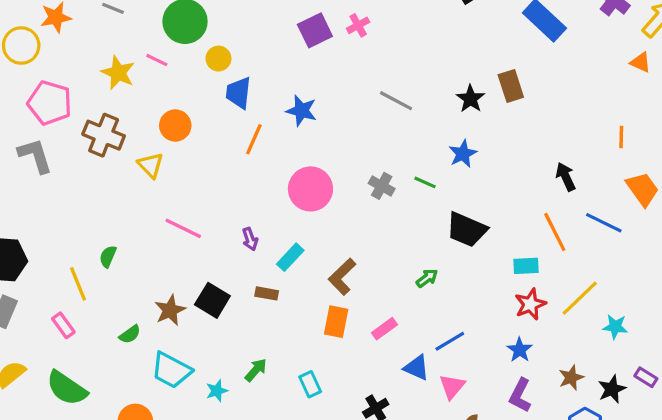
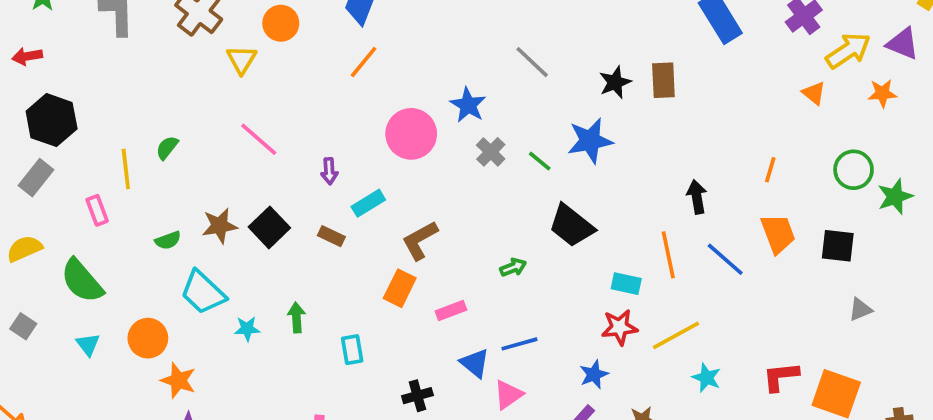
blue star: (301, 111) -> (468, 105), moved
blue star: (463, 154) -> (590, 141), size x1.4
green arrow: (256, 370) -> (296, 318), turned -60

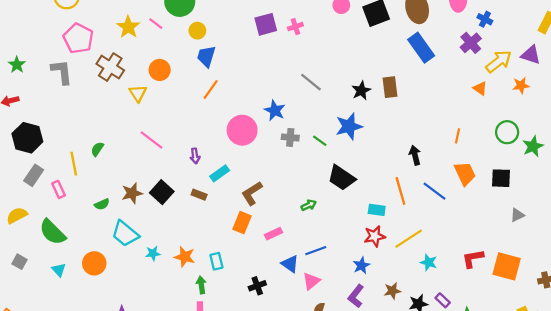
gray cross: (491, 152) -> (290, 137), turned -35
gray rectangle: (36, 178) -> (34, 175), moved
green arrow: (296, 318) -> (201, 285), moved
orange star: (178, 380) -> (185, 257), moved

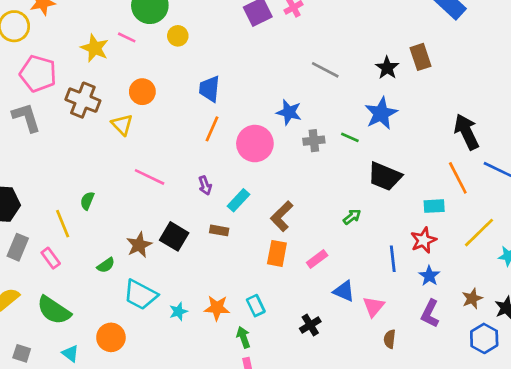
blue trapezoid: (206, 56) -> (209, 89), moved
orange line: (211, 89) -> (212, 129), moved
black arrow: (415, 155) -> (467, 132), size x1.5
red star: (375, 236) -> (423, 240), moved
blue line: (316, 251) -> (393, 259), moved, turned -65

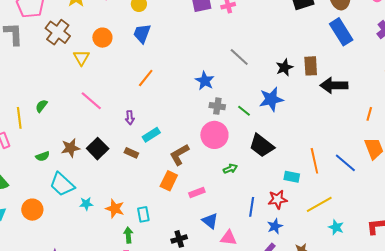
blue trapezoid: (209, 89) -> (142, 33), moved
black arrow: (467, 132) -> (334, 85), moved, turned -80
pink circle: (255, 144) -> (214, 135), moved
pink triangle: (374, 307) -> (229, 238), turned 42

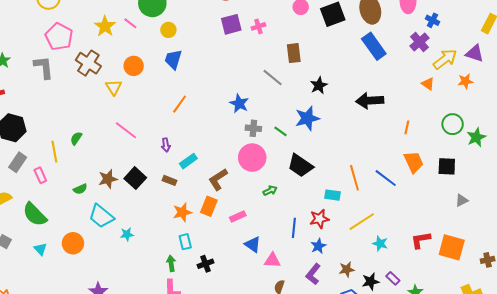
brown rectangle: (311, 66) -> (294, 53), moved
orange star: (115, 209) -> (182, 212), moved, turned -30
black cross: (179, 239) -> (205, 264), moved

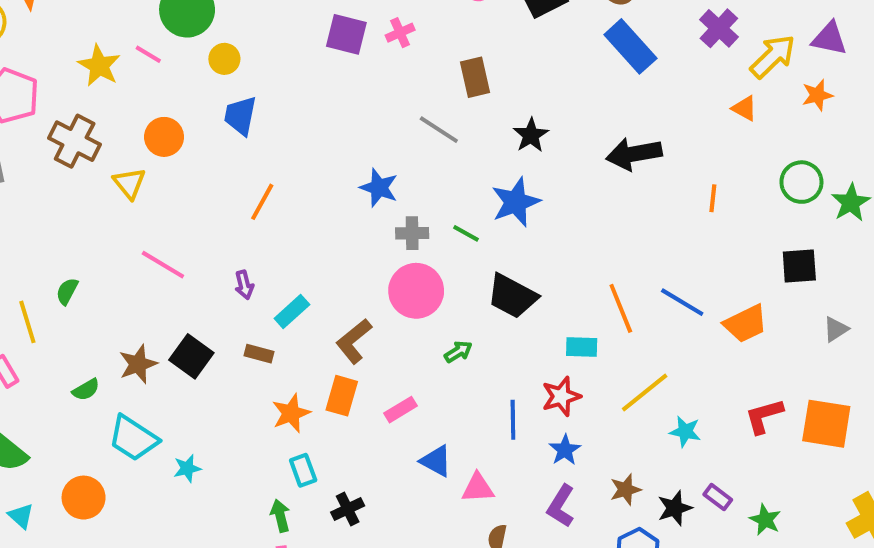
purple square: (231, 24) -> (346, 34), turned 35
orange trapezoid: (414, 162) -> (746, 324), moved, turned 95

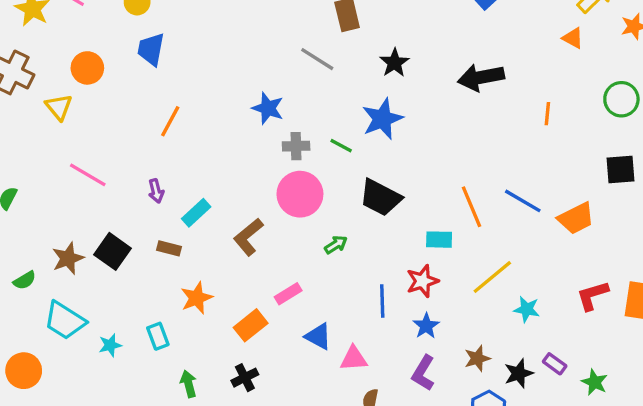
orange rectangle: (342, 396) -> (251, 325), moved, turned 36
cyan rectangle: (303, 470) -> (158, 336), moved

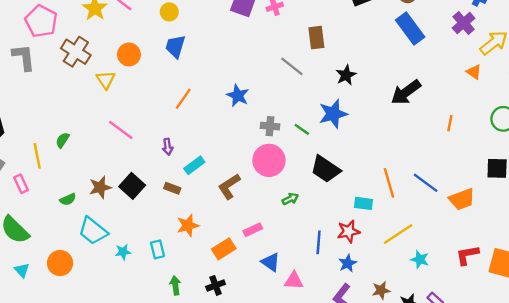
black arrow: (481, 77) -> (406, 92), turned -32
blue star: (268, 108) -> (238, 96), moved

